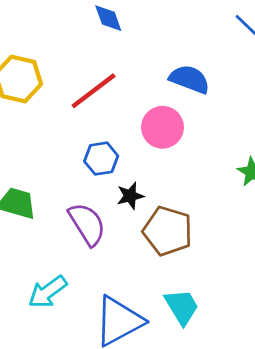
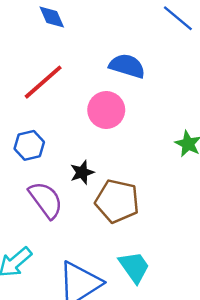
blue hexagon: (101, 159) -> (29, 145), moved

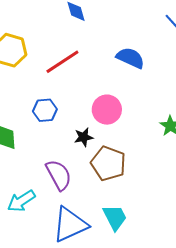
pink circle: (106, 110) -> (107, 110), moved
purple semicircle: (46, 200) -> (59, 175), moved

